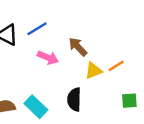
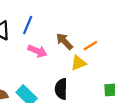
blue line: (37, 29) -> (28, 25), turned -36
orange line: (116, 66) -> (90, 46), moved

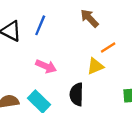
brown arrow: (64, 41) -> (89, 18), moved
pink arrow: (37, 51) -> (46, 66), moved

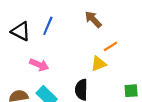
pink arrow: (46, 66) -> (39, 65), moved

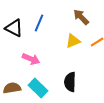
yellow triangle: (99, 64) -> (73, 41), moved

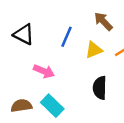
blue line: (39, 23) -> (67, 37), moved
black semicircle: (70, 82) -> (100, 88), moved

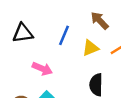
black triangle: (24, 34) -> (23, 33), turned -35

